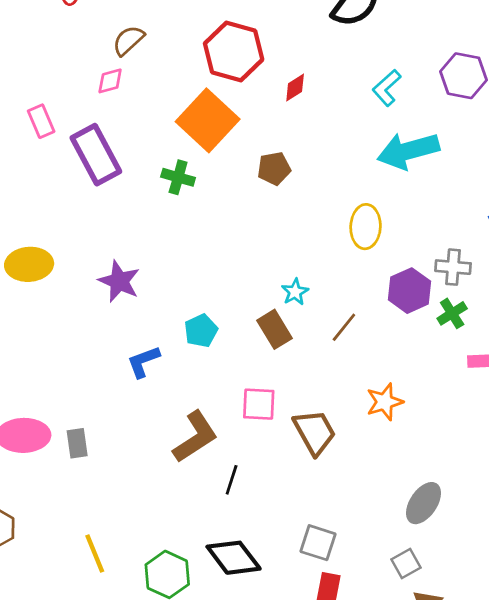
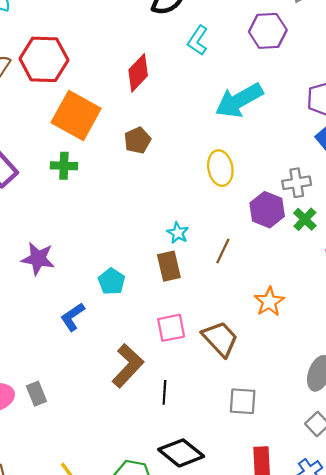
red hexagon: (234, 52) -> (44, 59), moved
red diamond: (295, 88) -> (138, 73), size x1.6
cyan L-shape: (387, 88) -> (198, 40), moved
brown rectangle: (274, 329) -> (169, 266), turned 32
gray square: (318, 543) -> (243, 401), moved

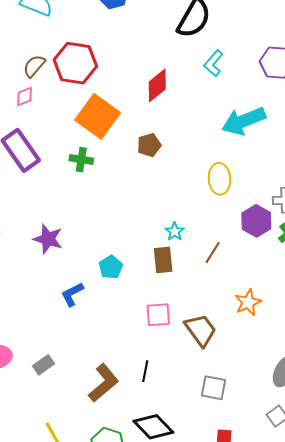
brown L-shape: (128, 366) -> (104, 383), moved
gray rectangle: (36, 394) -> (43, 365), moved, turned 70

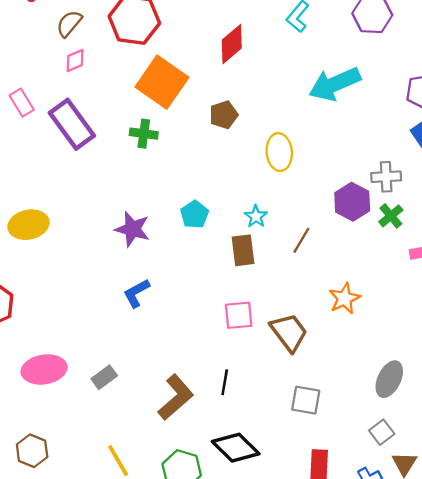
brown semicircle: (34, 66) -> (69, 24), moved
yellow ellipse: (219, 179) -> (279, 152), moved
purple star: (48, 239) -> (132, 229), moved
cyan pentagon: (111, 267) -> (194, 214), moved

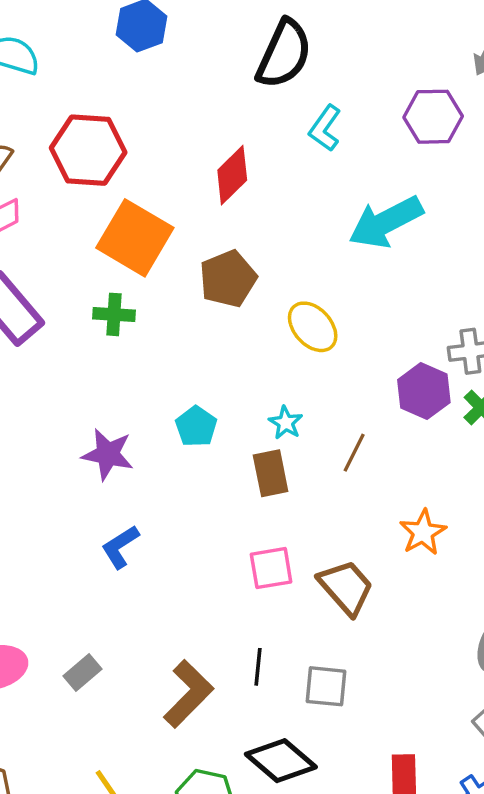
brown pentagon: (224, 115) -> (228, 279), size x1.4
yellow ellipse: (279, 152) -> (313, 327), turned -33
gray square: (306, 400) -> (326, 686), moved

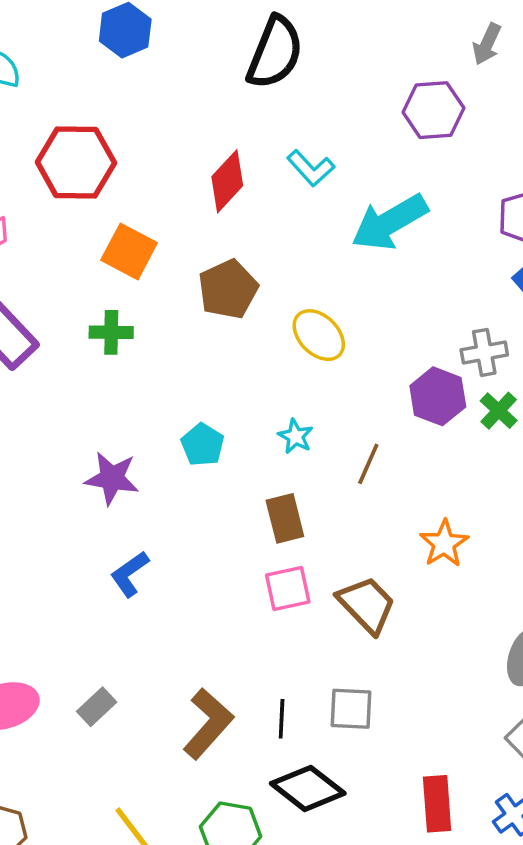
cyan L-shape: (325, 128) -> (311, 168), moved, turned -75
orange square: (135, 238) -> (129, 251), size x0.7
brown rectangle: (271, 473) -> (285, 518), moved
black line: (258, 667) -> (282, 719), moved

